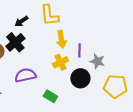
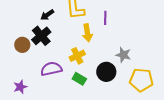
purple line: (79, 50) -> (105, 18), moved
yellow cross: (60, 62) -> (77, 56), moved
green rectangle: (50, 96) -> (79, 79), moved

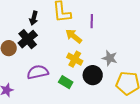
black arrow: (47, 15) -> (34, 18), turned -40
yellow arrow: (87, 33) -> (74, 36), turned 138
yellow cross: (77, 56) -> (75, 59), moved, turned -35

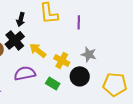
yellow arrow: (74, 36) -> (38, 50), moved
gray star: (110, 58) -> (89, 54), moved

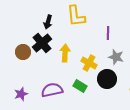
purple line: (79, 22) -> (108, 33), moved
yellow arrow: (38, 50) -> (65, 53), turned 54
purple semicircle: (25, 73) -> (52, 90), moved

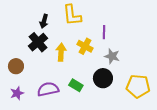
brown circle: (23, 52) -> (16, 66), moved
yellow cross: (89, 63) -> (85, 46), moved

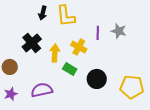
black arrow: (44, 21) -> (43, 13), moved
gray star: (112, 56) -> (119, 31), moved
green rectangle: (76, 85) -> (70, 69), moved

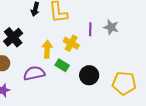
black cross: (32, 43) -> (13, 37), moved
purple semicircle: (42, 90) -> (34, 73), moved

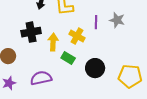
black cross: (13, 37) -> (31, 32), moved, turned 30
purple semicircle: (34, 73) -> (41, 78), moved

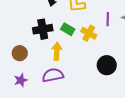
yellow arrow: (53, 42) -> (57, 51), moved
green rectangle: (68, 58) -> (68, 29), moved

